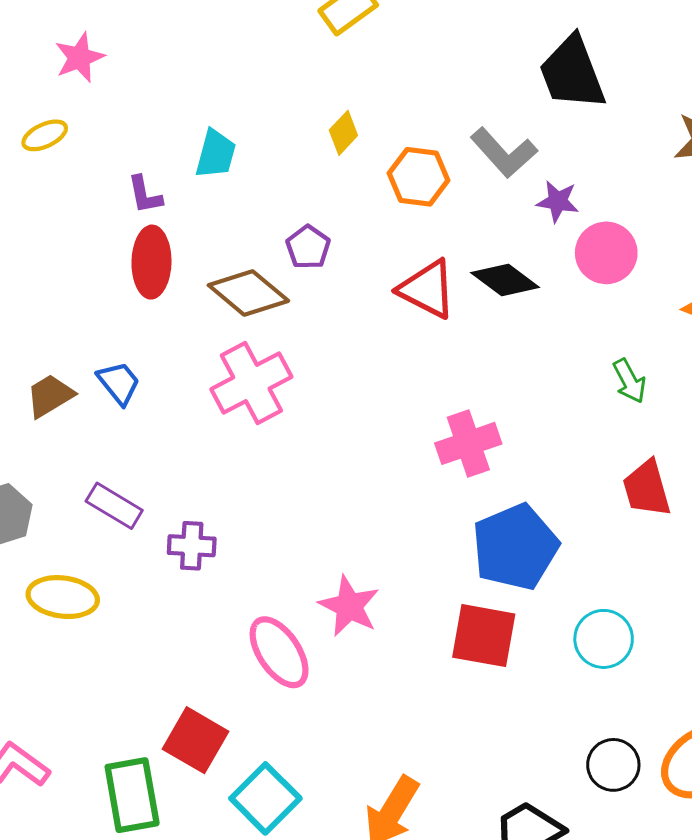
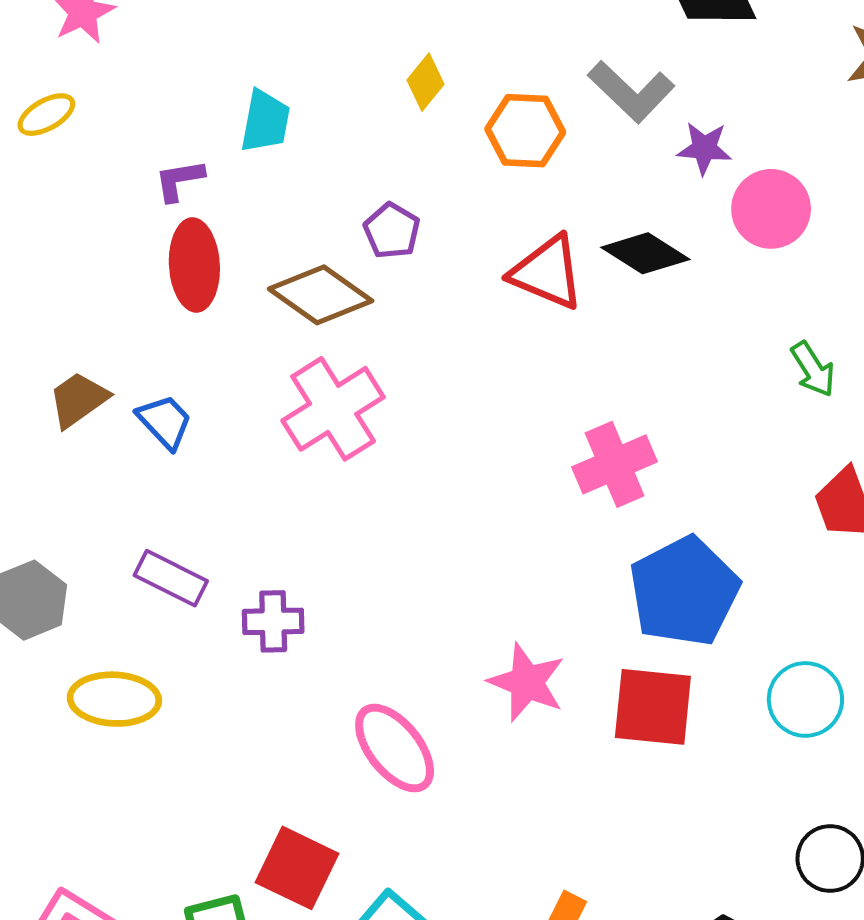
purple L-shape: (145, 195) -> (179, 180), turned 96
brown trapezoid: (50, 396) -> (78, 400), moved
pink star: (349, 606) -> (527, 682), moved

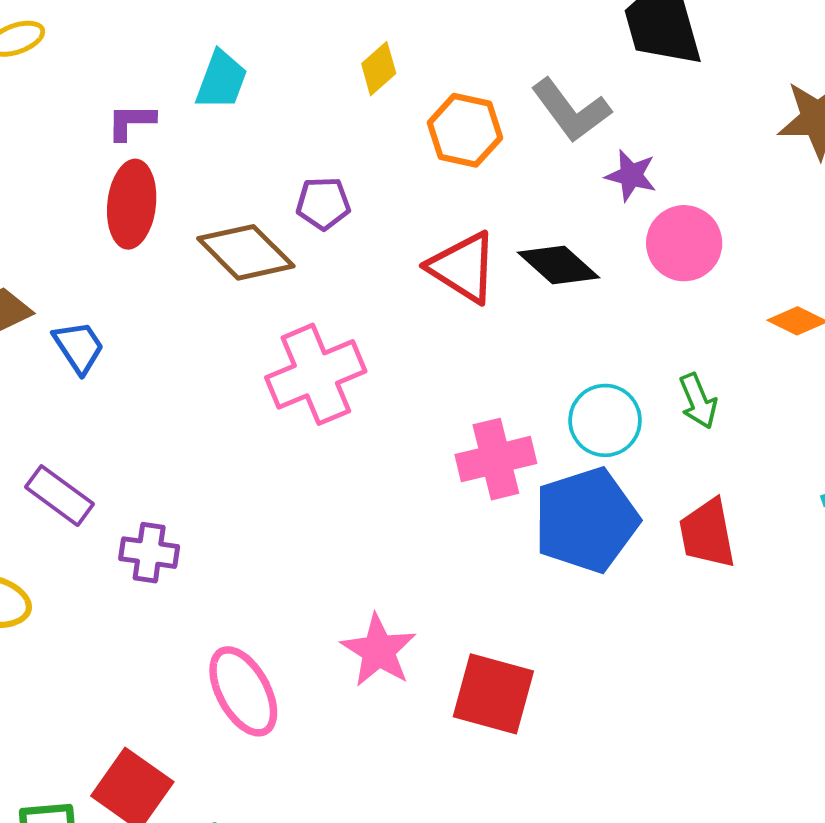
purple pentagon: (392, 231) -> (323, 203), turned 30
pink cross: (333, 409) -> (316, 374), moved
blue pentagon: (684, 591) -> (586, 520), moved
cyan circle: (805, 699) -> (605, 420), moved

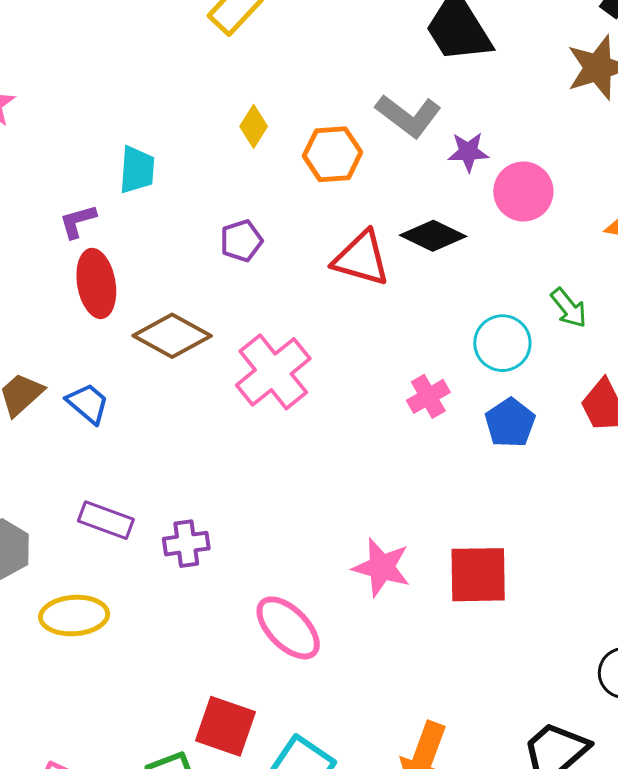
brown diamond: (246, 252) -> (172, 336), moved
pink cross: (496, 459) -> (428, 396), size x0.7
blue pentagon: (586, 520) -> (510, 423), size x0.6

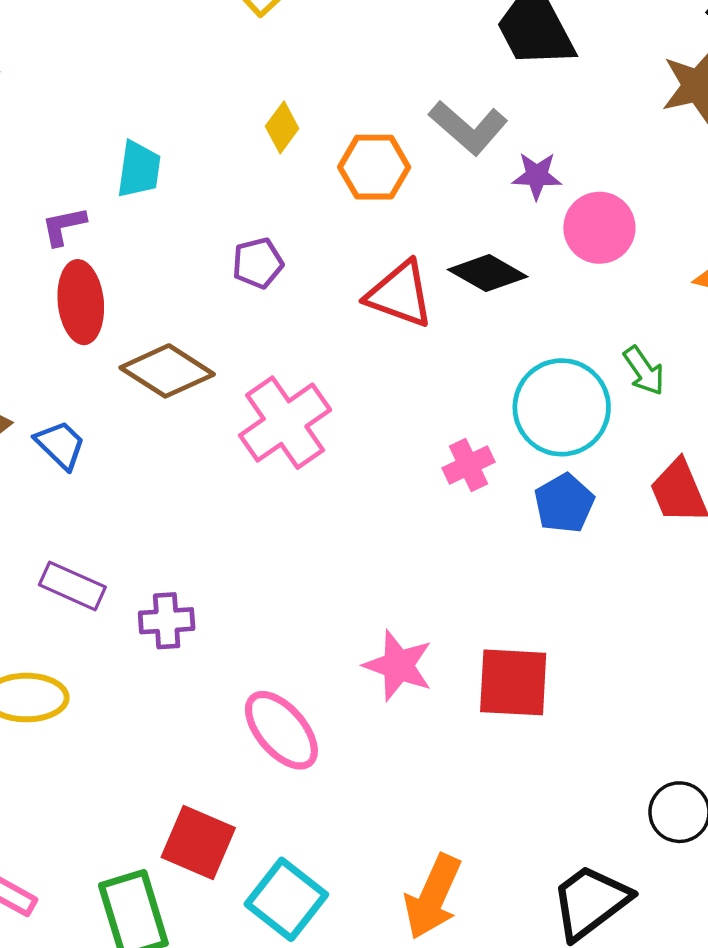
cyan circle: (502, 343) -> (562, 407), size x1.4

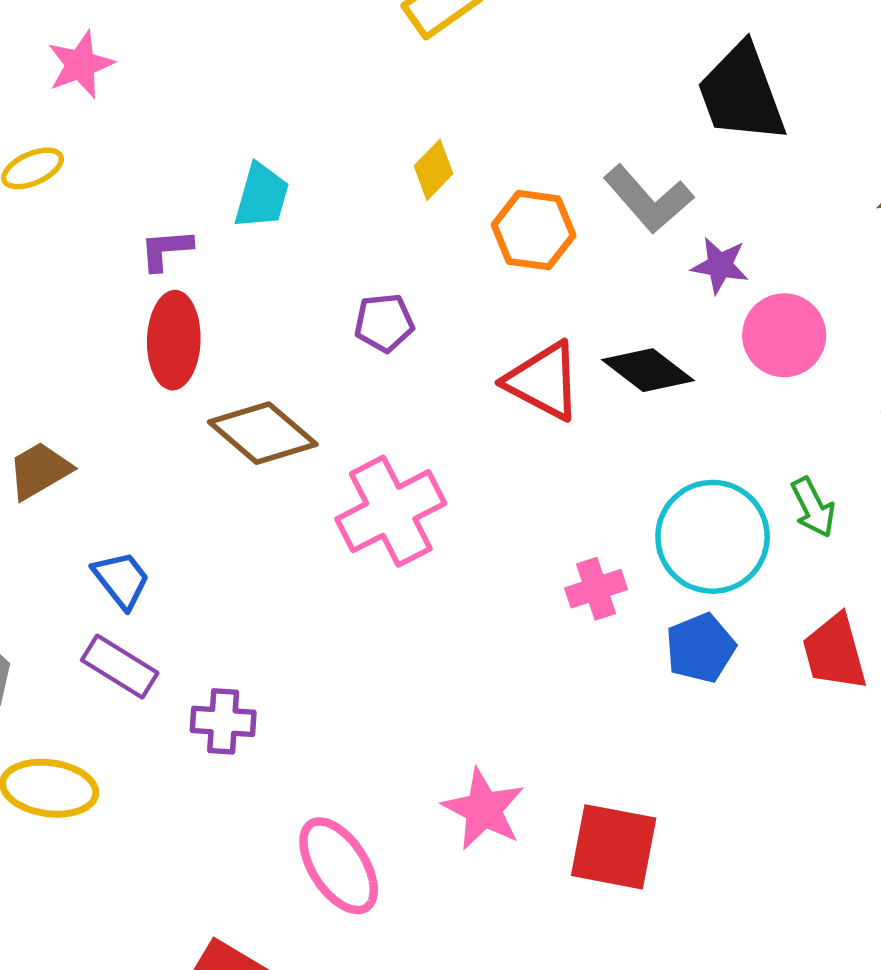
blue trapezoid: (60, 445) -> (121, 580), moved

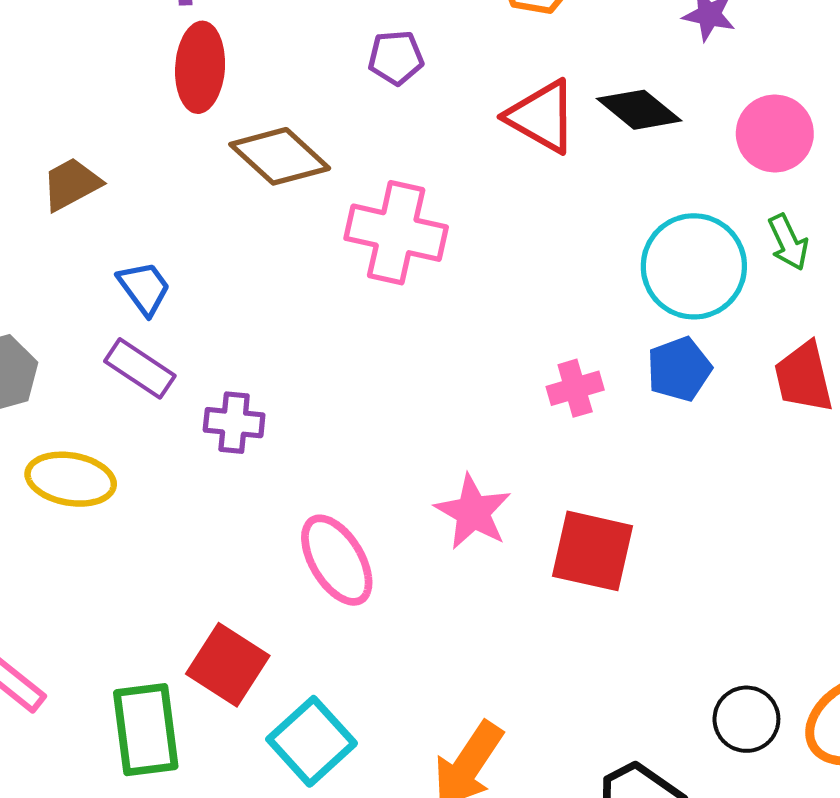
pink circle: (784, 335) -> (775, 133), moved
pink cross: (391, 511) -> (396, 233), turned 38
pink cross: (596, 589) -> (575, 388), moved

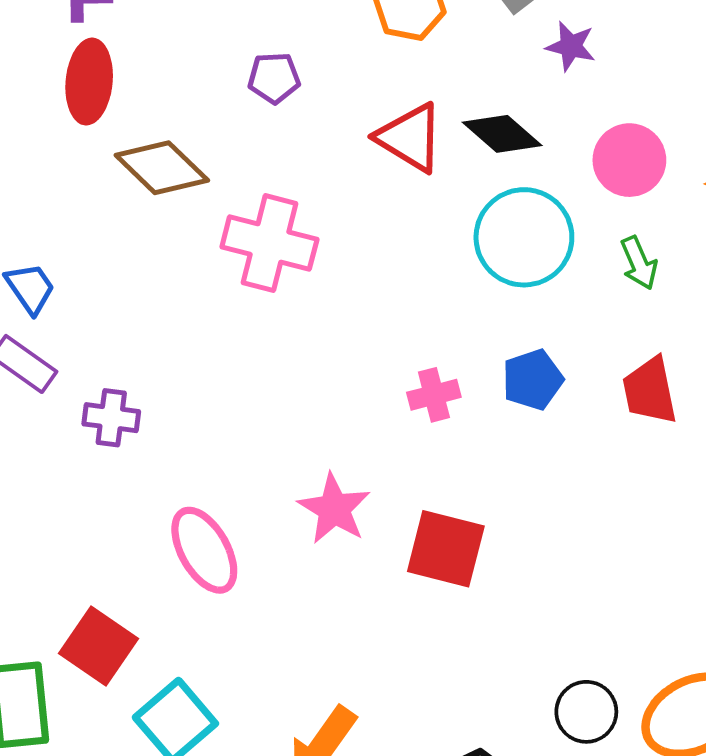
cyan circle: (694, 266) -> (524, 237), moved

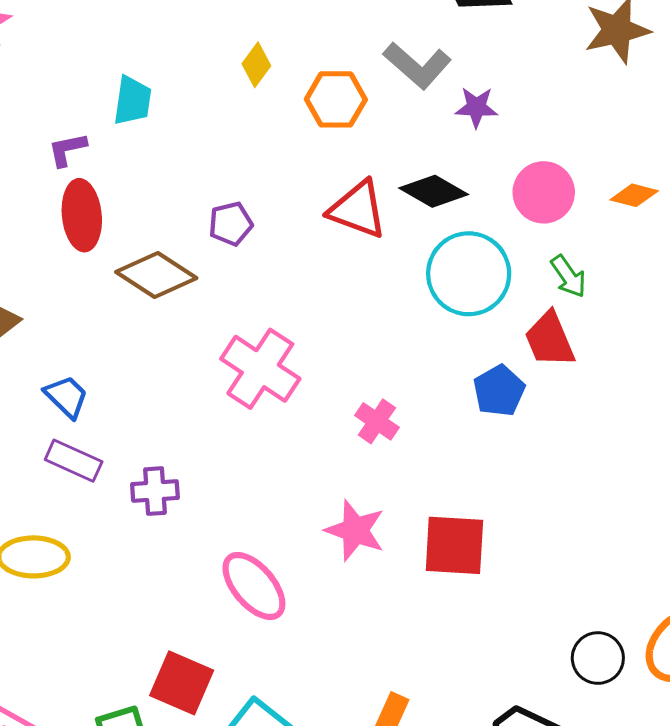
purple pentagon: (274, 78) -> (231, 224), moved
pink cross: (269, 243) -> (260, 369), moved, turned 30
red trapezoid: (650, 391) -> (550, 340), moved
pink cross: (434, 395) -> (377, 421), moved, turned -30

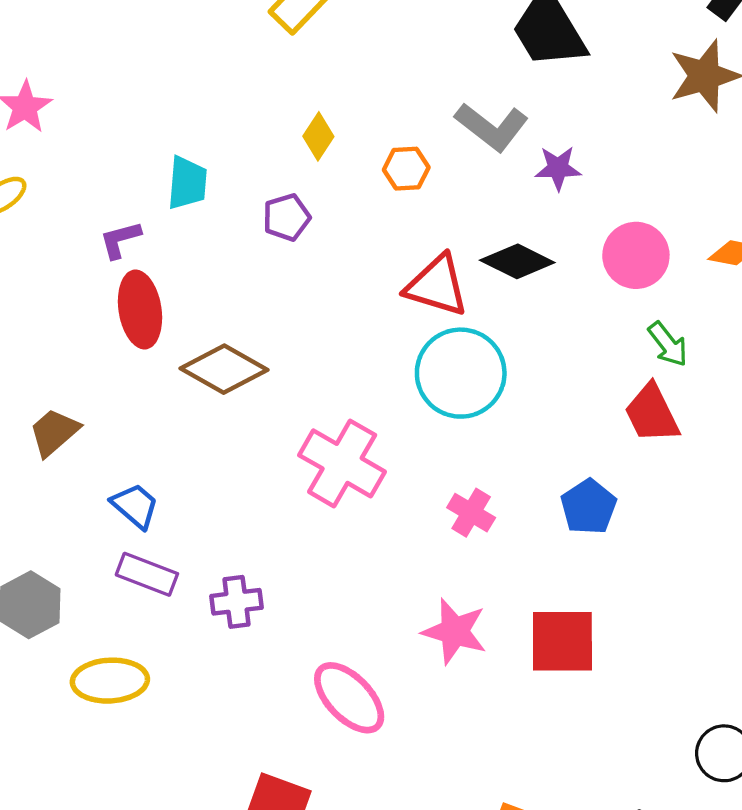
orange hexagon: (336, 99) -> (406, 169), size x0.7
purple pentagon: (231, 224) -> (287, 217), moved
cyan circle: (469, 274) -> (461, 373), moved
blue pentagon: (499, 391) -> (589, 507), moved

